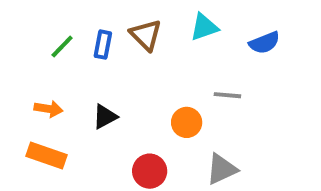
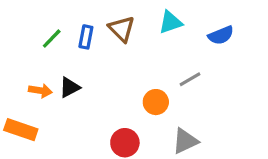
gray line: (227, 95) -> (190, 79), turned -35
black triangle: (105, 117) -> (70, 87), moved
orange rectangle: (46, 156) -> (21, 130), moved

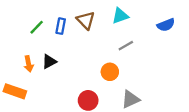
blue semicircle: (221, 35) -> (166, 25), moved
gray line: (190, 79) -> (126, 46), moved
orange arrow: (40, 91) -> (29, 64), turned 70

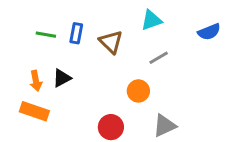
brown triangle: (86, 20) -> (111, 42), moved
green line: (37, 27) -> (46, 35), turned 56
orange rectangle: (15, 91) -> (34, 111), moved

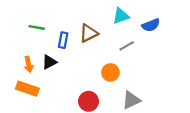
blue semicircle: (209, 32) -> (151, 25), moved
blue rectangle: (76, 33) -> (63, 40), moved
brown triangle: (111, 42) -> (89, 33), turned 48

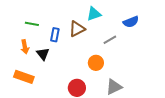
cyan triangle: (121, 16) -> (94, 14), moved
black triangle: (49, 62) -> (43, 54), turned -40
orange arrow: (29, 64) -> (25, 47), moved

